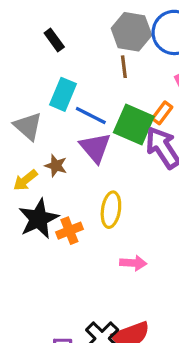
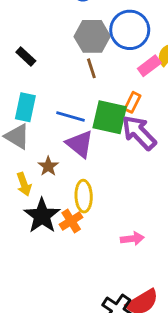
cyan rectangle: (63, 94) -> (25, 107), moved
brown star: (56, 166) -> (48, 166), turned 30
yellow arrow: (25, 180) -> (24, 184), turned -60
yellow ellipse: (111, 210) -> (84, 196), moved

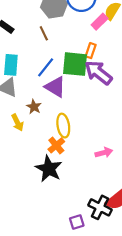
brown line: (91, 68) -> (44, 33), moved
blue line: (70, 117) -> (46, 67), turned -60
black star: (42, 216) -> (49, 169), moved

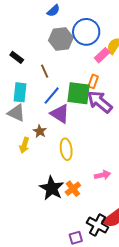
brown line: (44, 33) -> (45, 71), moved
yellow arrow: (17, 123) -> (24, 145), turned 42
orange cross: (56, 145) -> (73, 189), moved

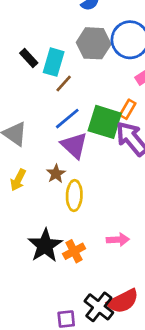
brown line: (45, 71) -> (64, 84), turned 56
cyan rectangle: (20, 92) -> (54, 62), moved
brown star: (40, 131) -> (56, 174), moved

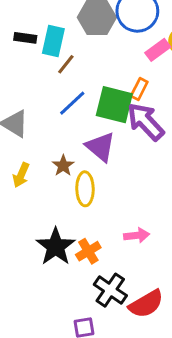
black rectangle: (29, 58) -> (25, 38), turned -36
purple triangle: (74, 145) -> (100, 147), moved
black cross: (99, 307) -> (110, 290), moved

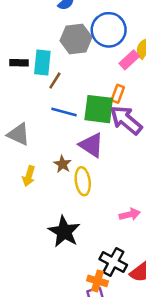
blue line: (72, 103) -> (64, 112), turned 65
orange cross: (88, 251) -> (97, 281), moved, turned -36

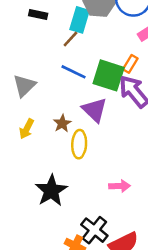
cyan rectangle: (42, 63) -> (80, 20), moved
gray triangle: (19, 134) -> (24, 86), turned 40

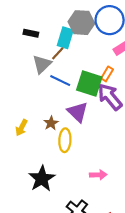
gray triangle: (24, 86) -> (42, 64), moved

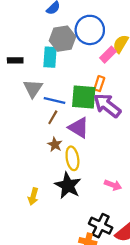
brown line: (58, 53) -> (53, 117), moved
yellow arrow: (21, 128) -> (33, 196), moved
pink arrow: (98, 175) -> (113, 185), turned 35
black star: (42, 179) -> (68, 186), moved

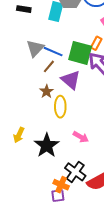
gray triangle: (33, 88) -> (35, 48), moved
pink arrow: (113, 185) -> (81, 137), moved
black star: (68, 186) -> (47, 145), moved

